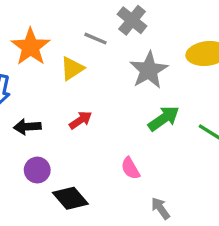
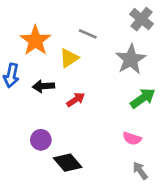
gray cross: (132, 20) -> (141, 19), moved
black arrow: (27, 127) -> (44, 86), moved
pink semicircle: (130, 168) -> (132, 138), moved, turned -42

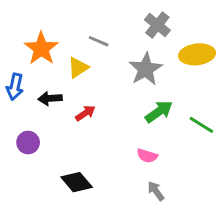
purple circle: (41, 140) -> (28, 143), moved

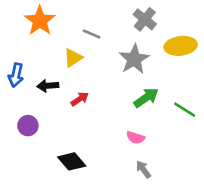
orange star: (41, 48) -> (40, 21), moved

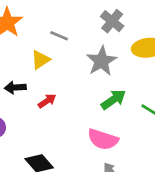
pink semicircle: (135, 138) -> (103, 139), size x1.6

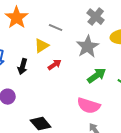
black arrow: (15, 88) -> (23, 67), turned -70
red arrow: (47, 101) -> (55, 65), moved

